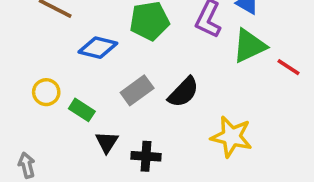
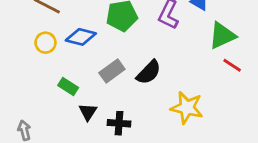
green triangle: (249, 46) -> (222, 36), moved
red line: (289, 67) -> (232, 65), moved
yellow circle: (46, 92) -> (45, 43), moved

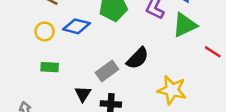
green triangle: (222, 36) -> (185, 25), moved
gray rectangle: (112, 71) -> (107, 71), moved
green rectangle: (68, 86) -> (50, 67), moved, turned -30

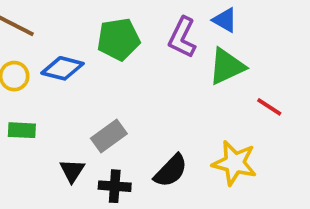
black semicircle: (138, 58) -> (171, 171), moved
yellow star: (172, 90) -> (234, 163), moved

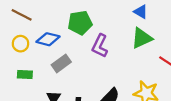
purple L-shape: (182, 37) -> (100, 46), moved
gray rectangle: (109, 136) -> (61, 63), moved

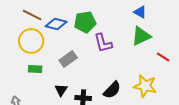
blue diamond: (48, 39) -> (56, 24), moved
yellow circle: (20, 44) -> (31, 41), size x1.6
purple L-shape: (100, 46) -> (103, 43), turned -40

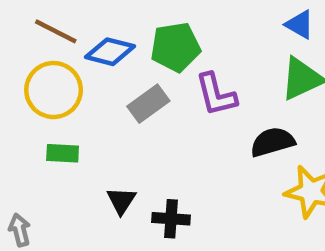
gray rectangle: (68, 59) -> (148, 104), moved
black semicircle: (112, 90) -> (273, 142), moved, turned -150

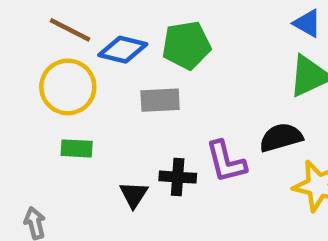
purple L-shape: (216, 95) -> (226, 162), moved
gray rectangle: (148, 104) -> (160, 100), turned 33
black cross: (171, 219) -> (178, 177), moved

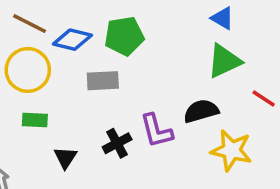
black cross: (178, 177) -> (117, 143), turned -32
black triangle: (134, 195) -> (65, 158), moved

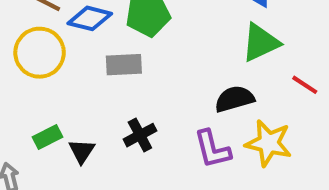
green rectangle: (35, 120) -> (48, 137), moved, turned -30
purple L-shape: (156, 131) -> (212, 149), moved

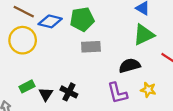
gray rectangle: (124, 65) -> (91, 47), moved
black cross: (140, 135) -> (69, 92), moved, turned -35
yellow star: (269, 143) -> (148, 90), size x0.6

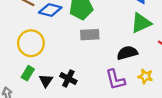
yellow circle: (23, 40) -> (31, 43), moved
green rectangle: (27, 86) -> (28, 73), turned -32

